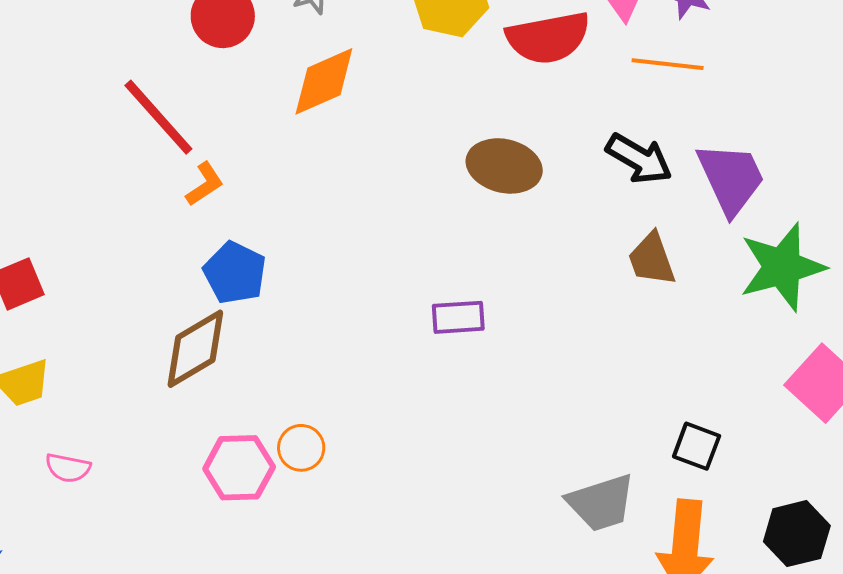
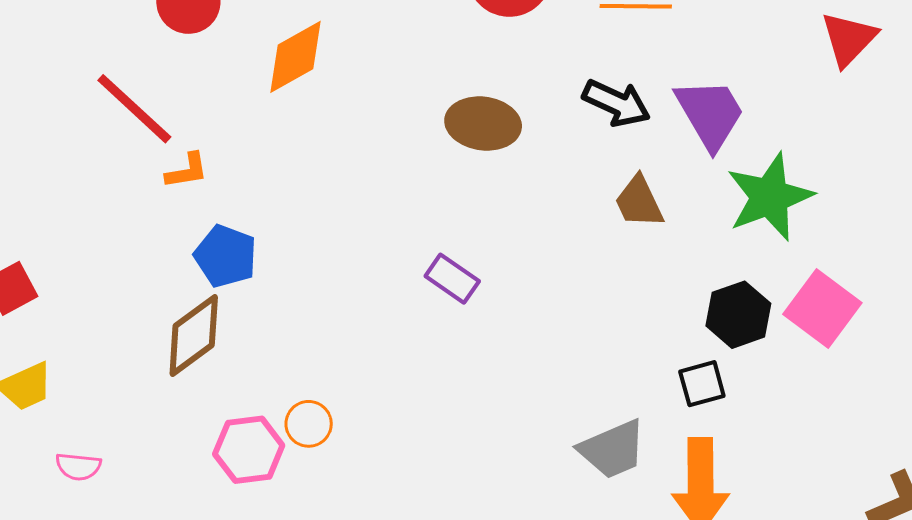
orange L-shape: (205, 184) -> (187, 171), turned 30
purple rectangle: (458, 317) -> (452, 279), turned 44
black square: (697, 446) -> (702, 384), turned -30
black hexagon: (797, 534) -> (738, 315), moved

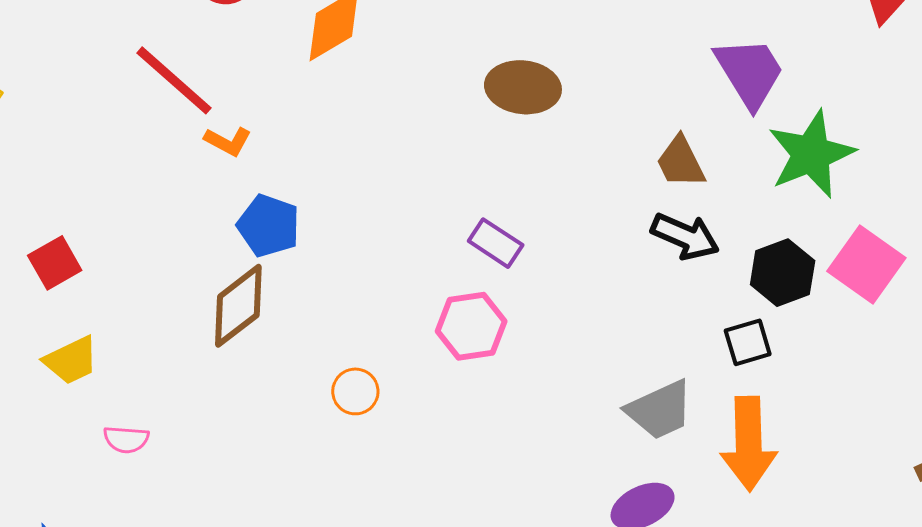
black arrow: (617, 103) -> (685, 236), moved
orange L-shape: (187, 171) -> (228, 141), turned 39
pink hexagon: (249, 450) -> (471, 326), moved

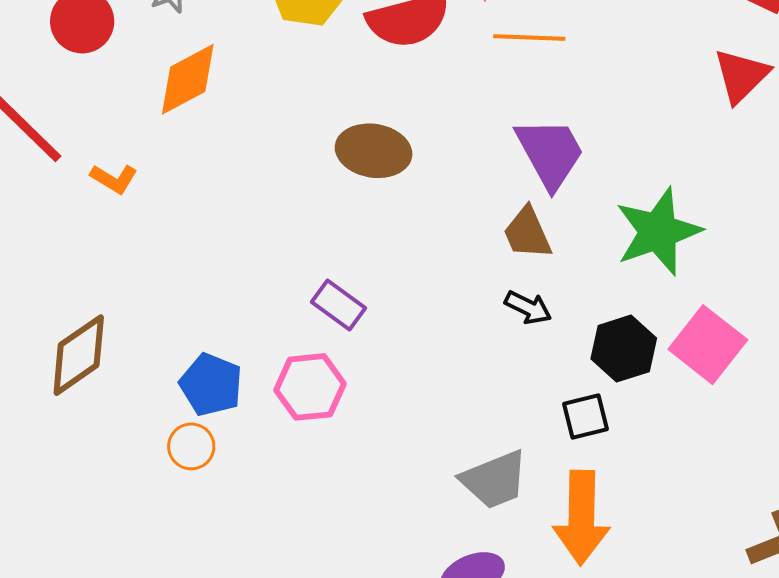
purple trapezoid: (750, 72) -> (550, 153), moved
orange L-shape: (228, 141) -> (114, 179), moved
blue pentagon: (269, 226) -> (211, 385), moved
black arrow: (685, 236) -> (528, 308), size x0.7

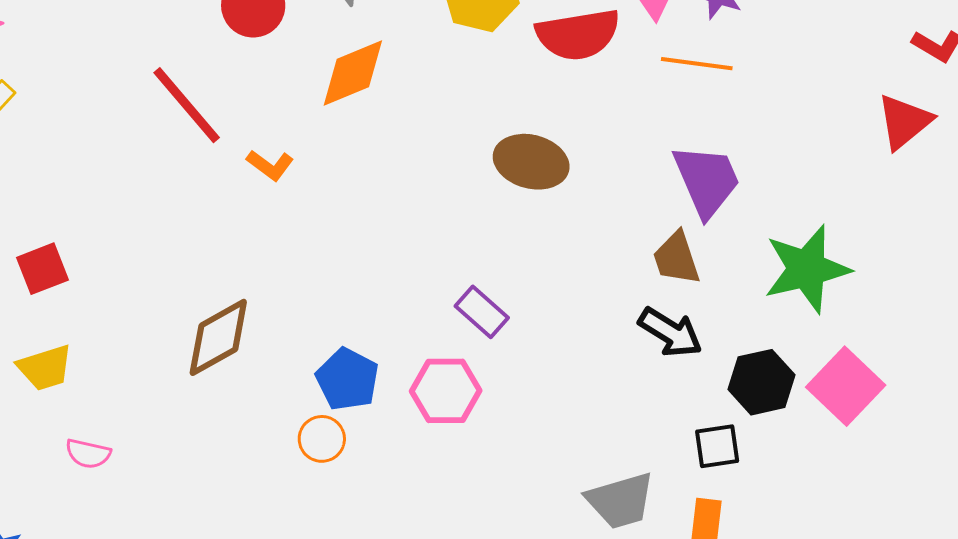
black arrow: (528, 308) -> (670, 332), size x1.4

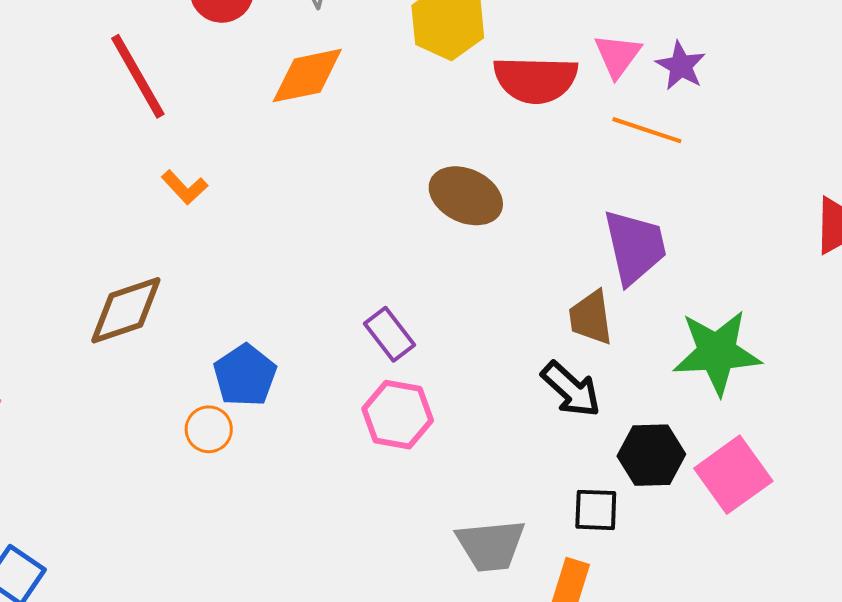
orange L-shape: (270, 165) -> (185, 187), moved
pink hexagon: (446, 391) -> (398, 415), moved

